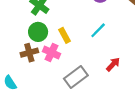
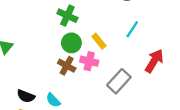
brown cross: (29, 53) -> (67, 66), turned -35
red arrow: (113, 64) -> (154, 61), size x1.5

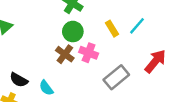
yellow rectangle: (99, 41) -> (112, 29), moved

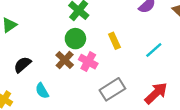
cyan line: (137, 26) -> (154, 50), moved
red arrow: (155, 61) -> (156, 93), moved
black semicircle: (19, 80) -> (22, 65), moved, turned 102

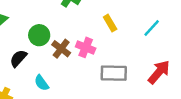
green circle: (75, 39) -> (39, 35), moved
gray rectangle: (112, 89) -> (114, 73), turned 40

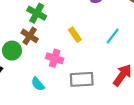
brown cross: (61, 49) -> (30, 36), moved
cyan semicircle: (42, 83) -> (38, 84), moved

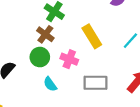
yellow rectangle: (75, 35) -> (92, 36), size x1.5
green circle: (12, 51) -> (40, 57), moved

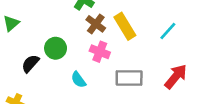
brown cross: (45, 34) -> (96, 24), moved
green circle: (40, 57) -> (56, 48), moved

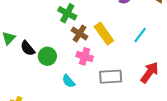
black semicircle: (30, 64) -> (28, 48), moved, turned -77

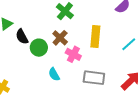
brown cross: (80, 33) -> (60, 38), moved
yellow rectangle: (104, 34) -> (95, 37), turned 30

